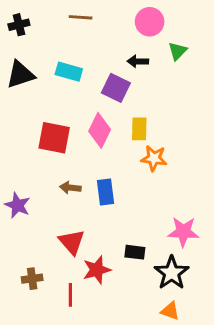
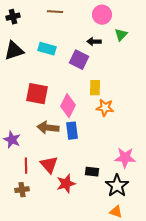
pink diamond: (100, 130) -> (68, 106), moved
brown arrow: (70, 188) -> (48, 128), size x1.5
red line: (70, 295) -> (26, 166), moved

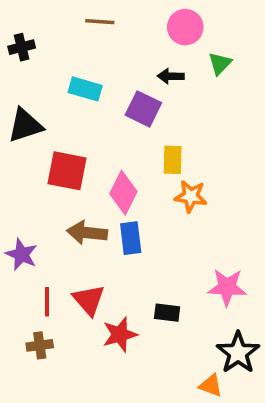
black cross: (13, 17) -> (22, 47), moved
black triangle: (14, 51) -> (25, 125), moved
black star: (117, 186) -> (238, 353), moved

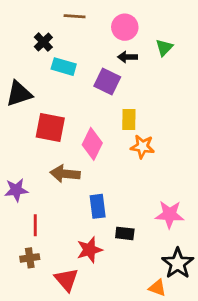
pink circle: (185, 27) -> (125, 27), moved
black cross: (22, 47) -> (43, 42), moved, turned -30
blue rectangle: (131, 238) -> (98, 206), moved
purple star: (22, 254) -> (16, 190), turned -30
red triangle: (89, 300) -> (66, 280), moved

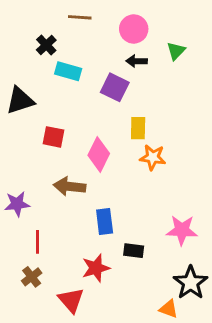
red square: (50, 128) -> (54, 137), size x0.7
brown cross: (30, 258) -> (32, 277), turned -30

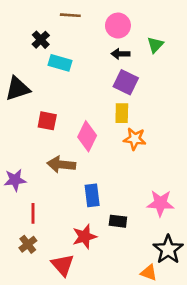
purple square: (115, 87) -> (126, 82), moved

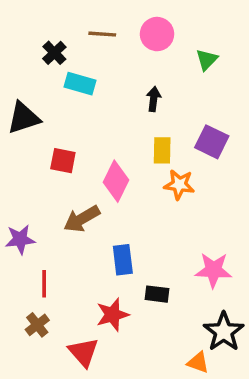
brown line: (70, 15) -> (102, 34), moved
black arrow: (121, 54) -> (154, 99), moved, turned 96
purple square: (126, 82) -> (212, 142), moved
brown arrow: (61, 165) -> (82, 219), turned -36

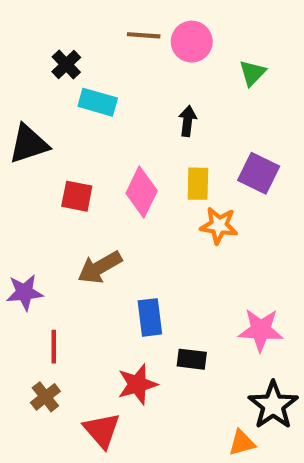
brown line: (102, 34) -> (144, 35), moved
pink diamond: (116, 181) -> (142, 192), moved
orange triangle: (198, 362) -> (242, 443), turned -35

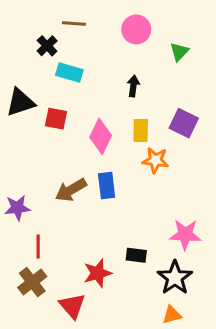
brown line: (144, 35) -> (74, 24), moved
red square: (77, 196) -> (56, 119), moved
blue rectangle: (150, 317) -> (107, 185), moved
brown cross: (45, 397) -> (32, 282), size x1.4
black star: (273, 405) -> (175, 278), moved

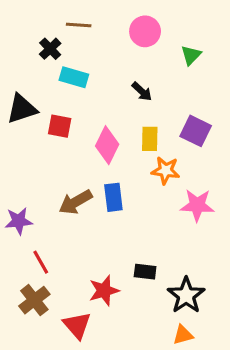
black arrow: (133, 86) -> (142, 91), turned 126
pink star: (185, 235) -> (197, 205), moved
red line: (38, 246) -> (41, 262), turned -30

